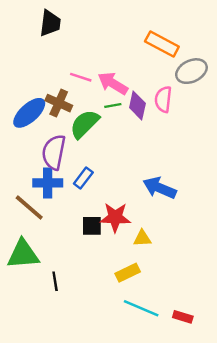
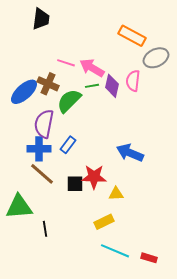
brown line: (29, 208) -> (42, 174), moved

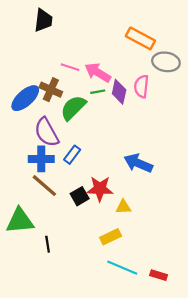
gray ellipse: (156, 58) -> (166, 62), turned 35
purple semicircle: (44, 124) -> (47, 132), turned -40
black square: (75, 184) -> (80, 196), turned -30

